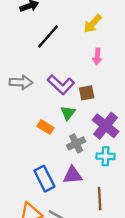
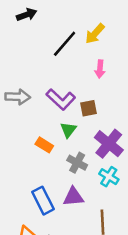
black line: (48, 37) -> (65, 44), moved
gray cross: (76, 143) -> (77, 163), turned -36
cyan cross: (105, 156) -> (109, 177), turned 30

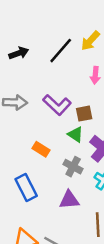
black arrow: (27, 15) -> (19, 53), moved
green triangle: (68, 130) -> (75, 134), moved, turned -35
blue rectangle: (43, 201) -> (26, 188), moved

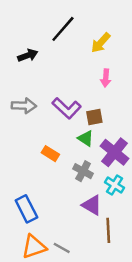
black line: (61, 51) -> (63, 29), moved
blue rectangle: (26, 188) -> (26, 209), moved
purple triangle: (69, 200) -> (92, 205), moved, turned 35

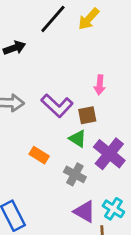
yellow arrow: (101, 43) -> (89, 19), moved
pink arrow: (106, 78) -> (100, 85), moved
cyan cross: (115, 185) -> (113, 209), moved

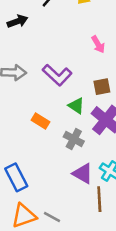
pink arrow: (100, 85) -> (98, 44), moved, turned -36
brown square: (87, 115) -> (102, 87), moved

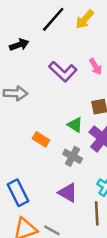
purple L-shape: (57, 75) -> (63, 71), moved
purple triangle: (83, 174) -> (68, 193), moved

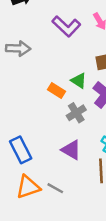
orange rectangle: (41, 139) -> (56, 91), moved
gray cross: (73, 156) -> (76, 113), turned 30

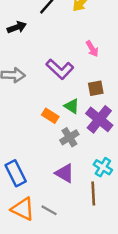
purple L-shape: (66, 26) -> (60, 69), moved
orange triangle: (28, 187) -> (23, 209), turned 45

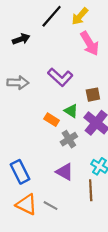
pink arrow: (92, 49) -> (90, 43), moved, size x1.6

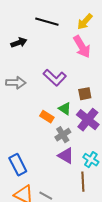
black line: (52, 16) -> (47, 22), turned 65
yellow arrow: (80, 16) -> (85, 22), moved
purple triangle: (65, 172) -> (66, 156), moved

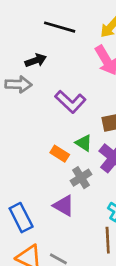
black arrow: (19, 43) -> (36, 60), moved
gray arrow: (16, 83) -> (18, 84), moved
purple triangle: (66, 156) -> (64, 206), moved

